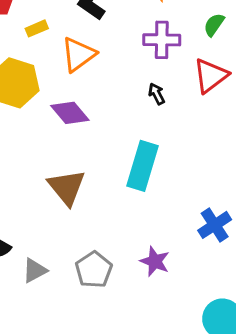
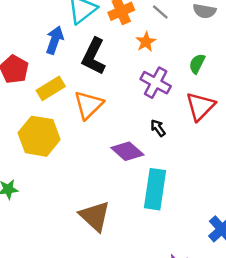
yellow rectangle: (37, 28) -> (51, 88), size x1.5
purple cross: (162, 40) -> (156, 83), turned 36
purple diamond: (70, 113) -> (127, 151), moved

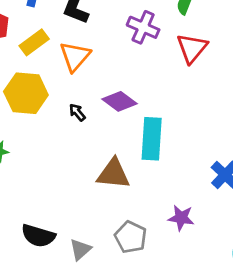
black arrow: (158, 128) -> (77, 112), moved
brown triangle: (95, 216) -> (113, 174), moved, turned -32

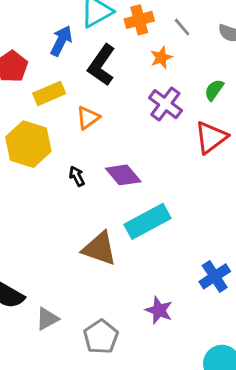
orange triangle: (75, 56) -> (88, 118), size x0.7
cyan rectangle: (152, 139) -> (148, 221), turned 45
gray pentagon: (131, 237) -> (101, 337), moved

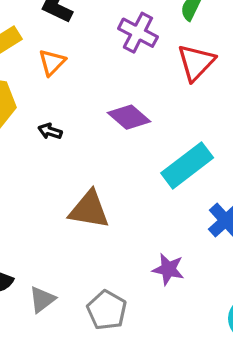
purple diamond: (123, 175) -> (129, 117), moved
black arrow: (77, 176) -> (50, 131), turned -36
cyan rectangle: (148, 221) -> (187, 165), moved

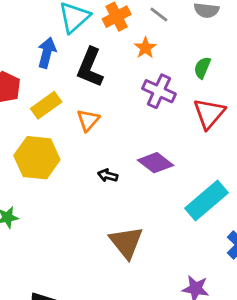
black arrow: (50, 131) -> (108, 175), moved
brown triangle: (89, 210) -> (126, 242), turned 45

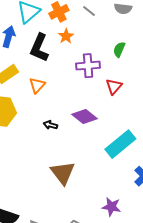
orange star: (145, 48) -> (66, 36), moved
purple cross: (159, 91) -> (88, 66), turned -30
red triangle: (209, 113) -> (114, 86), moved, size x0.7

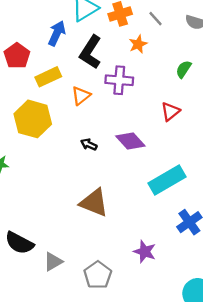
orange star: (66, 36) -> (138, 44), moved
purple cross: (88, 66) -> (119, 80), moved
brown triangle: (63, 173) -> (94, 203), turned -40

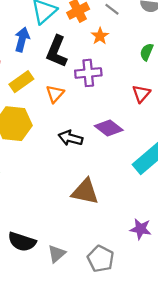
black arrow: (89, 144) -> (70, 138), size x1.5

